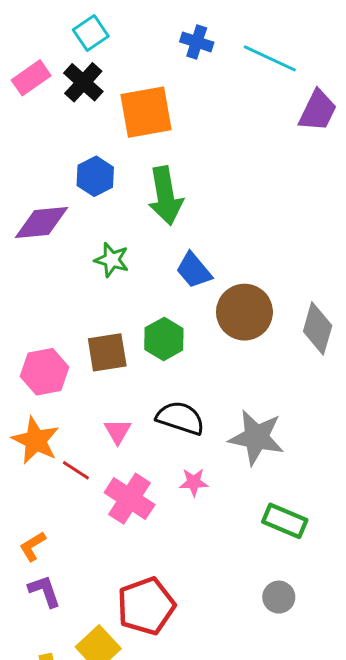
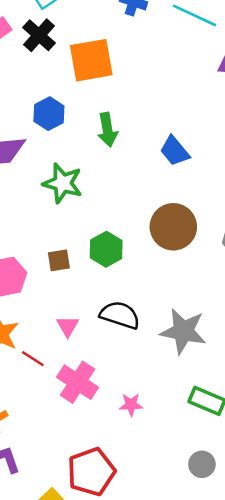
green arrow: (165, 196) -> (107, 130), size x0.7
green star: (112, 260) -> (63, 183), size x1.4
blue trapezoid: (194, 270) -> (175, 151), moved
brown square: (107, 352) -> (59, 260), size x0.7
pink star: (194, 482) -> (131, 405), moved

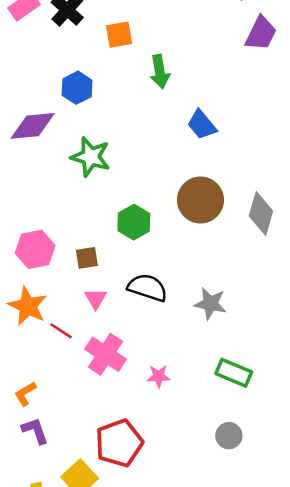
orange square: (91, 60) -> (119, 35), size x0.6
green arrow: (107, 130) -> (160, 72), moved
brown square: (59, 260) -> (87, 258), moved
gray star: (183, 331) -> (210, 304), size x0.7

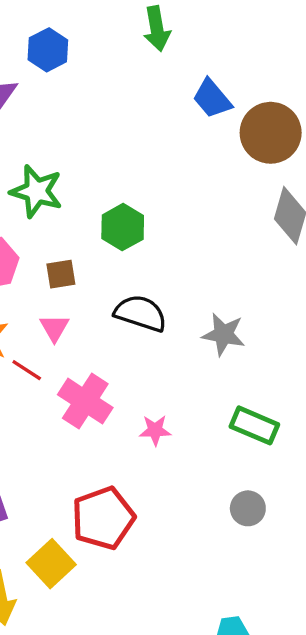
green star: (91, 157) -> (36, 191), moved
brown circle: (200, 200) -> (271, 133), moved
pink triangle: (96, 299) -> (54, 328), moved

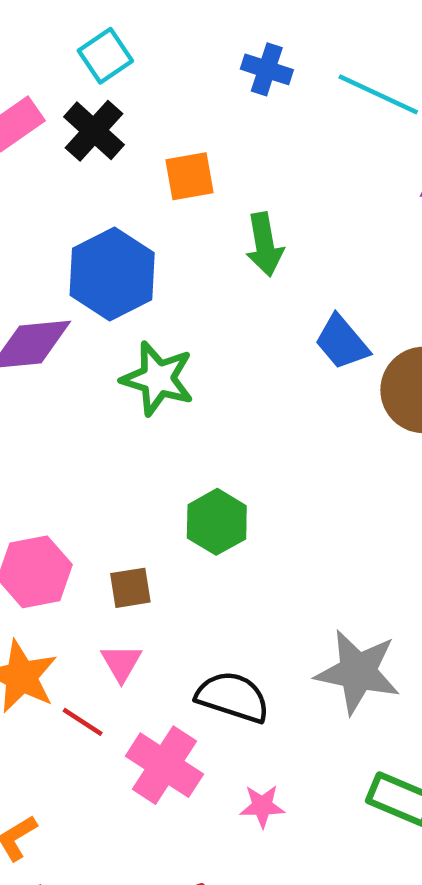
blue hexagon: (48, 50) -> (112, 274), size x1.5
green star: (36, 191) -> (158, 379), moved
black semicircle: (141, 313) -> (233, 697), moved
gray star: (223, 334) -> (358, 672), size x1.4

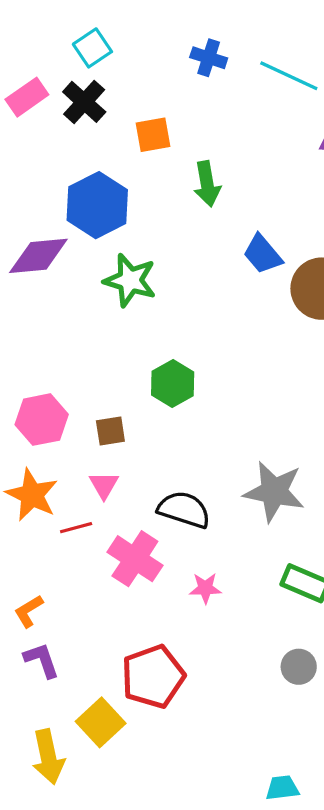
red line: (83, 722) -> (76, 528), turned -48

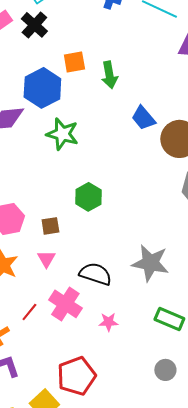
orange square: (153, 135) -> (74, 62), moved
red line: (76, 528) -> (29, 312), moved, turned -36

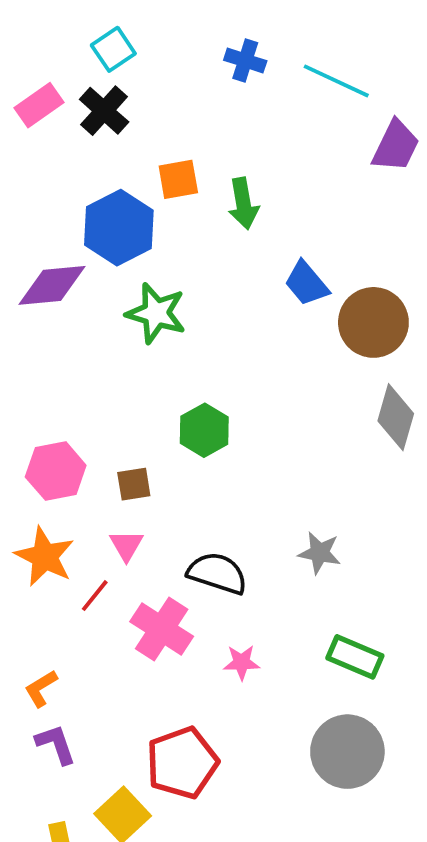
gray star: (150, 263) -> (320, 553), size x0.6
red line: (29, 312) -> (95, 596), moved
gray circle: (165, 370) -> (347, 752), size x1.8

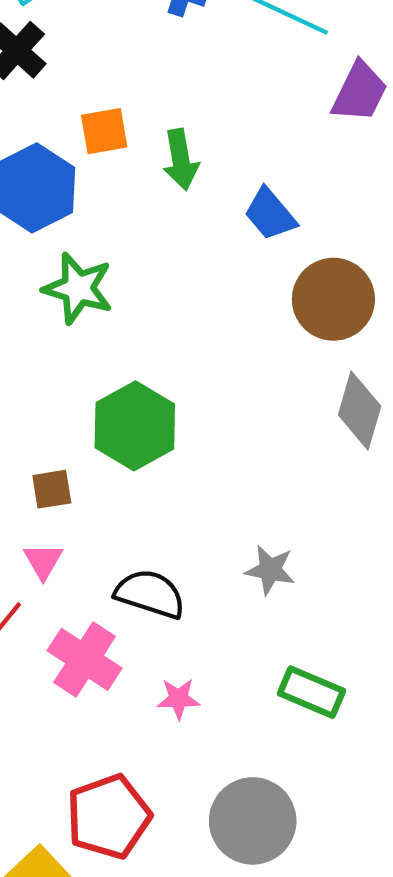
blue trapezoid: (307, 283) -> (270, 214), moved
green hexagon: (204, 430) -> (135, 426), size x1.4
gray circle: (347, 752) -> (253, 821), moved

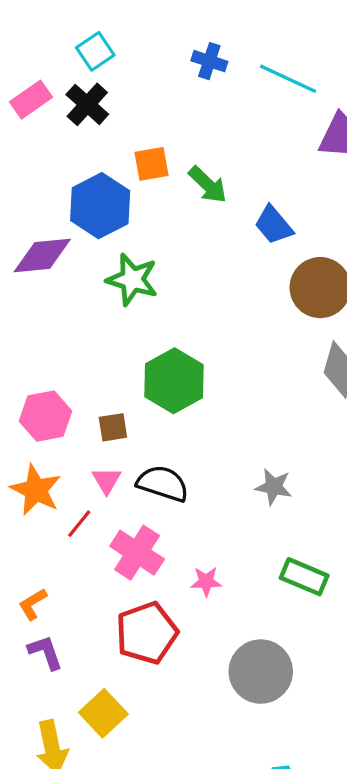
green arrow: (181, 160) -> (208, 185), turned -36
black semicircle: (150, 594) -> (163, 484), moved
red pentagon: (109, 817) -> (147, 633), moved

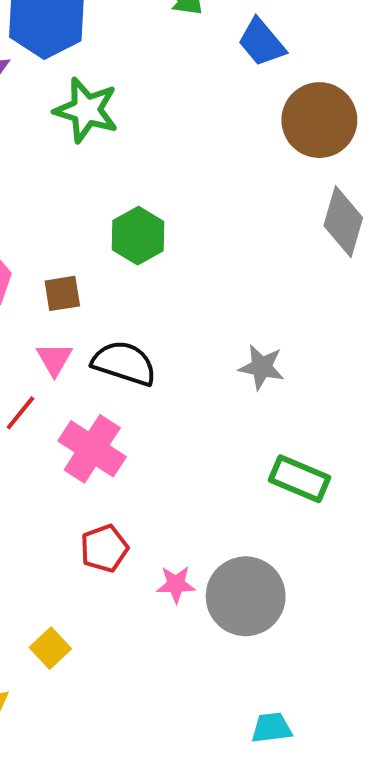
green hexagon: (174, 381) -> (138, 236), size x0.7
pink star: (206, 582) -> (176, 584), moved
red pentagon: (147, 633) -> (104, 548), size x0.6
yellow square: (103, 713) -> (50, 648), size x0.7

